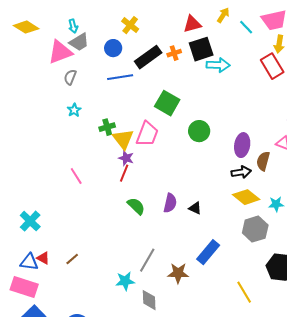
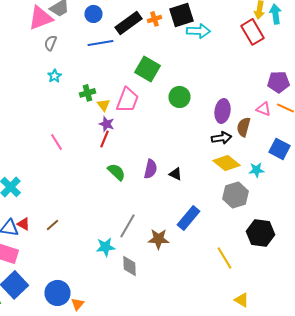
yellow triangle: (123, 139) -> (104, 105), size x0.6

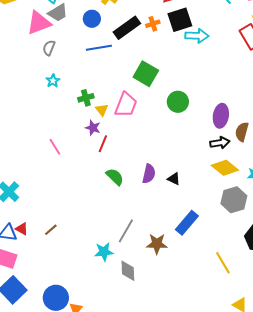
purple star: (106, 124) -> (93, 128), moved

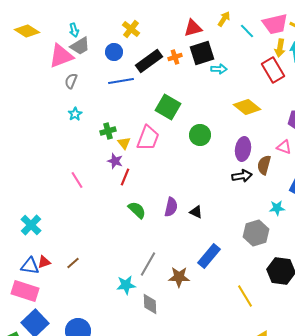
cyan arrow: (197, 36) -> (219, 69), size x0.7
yellow diamond: (225, 168) -> (247, 107), moved
red triangle: (22, 229) -> (44, 262), turned -48

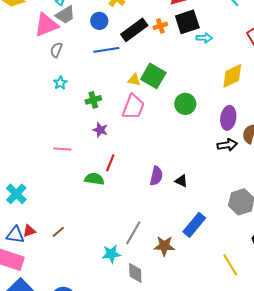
yellow diamond: (247, 107) -> (232, 76), turned -64
yellow triangle: (124, 143) -> (134, 80), moved, turned -40
red line: (125, 177) -> (110, 163), moved
pink line: (77, 180) -> (62, 149), turned -54
green semicircle: (137, 210) -> (94, 179), moved, turned -36

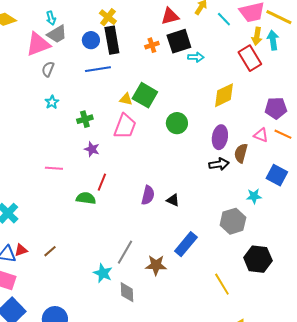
black rectangle: (134, 30) -> (112, 40), moved, turned -64
cyan star: (111, 254) -> (103, 273), turned 30

